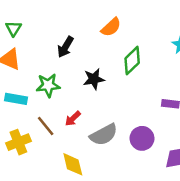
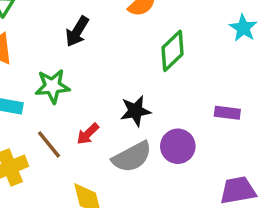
black star: (94, 79) -> (135, 111), moved
purple circle: (142, 138) -> (178, 146), moved

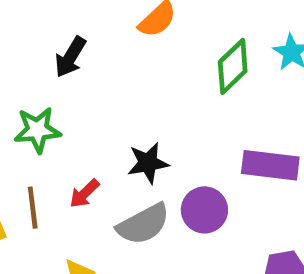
green diamond: (173, 51) -> (233, 66), moved
purple rectangle: (227, 113) -> (270, 165), size x1.6
brown line: (49, 144) -> (33, 208), turned 32

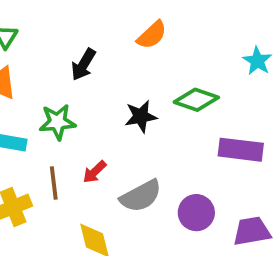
green diamond: (233, 66) -> (196, 100), moved, turned 63
black star: (148, 163) -> (141, 116), moved
purple circle: (204, 210) -> (196, 213), moved

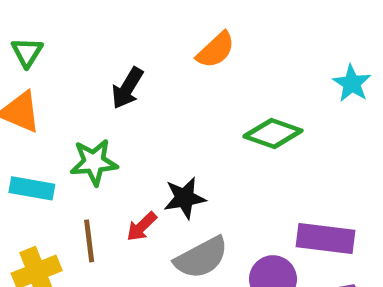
black star: (141, 116) -> (185, 198), moved
purple rectangle: (241, 150) -> (325, 239), moved

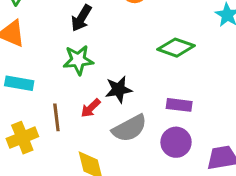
green star: (94, 162) -> (78, 60), moved
purple rectangle: (325, 239) -> (179, 105), moved, size x0.7

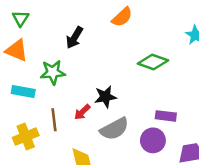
green star: (78, 60) -> (53, 72), moved
purple rectangle: (179, 105) -> (166, 116), moved

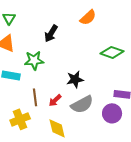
red arrow: (82, 112) -> (55, 100), moved
yellow cross: (26, 137) -> (20, 119), moved

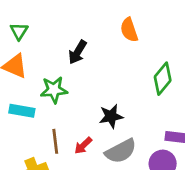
orange semicircle: (88, 17) -> (129, 30), turned 114
green diamond: (112, 52) -> (163, 79), turned -70

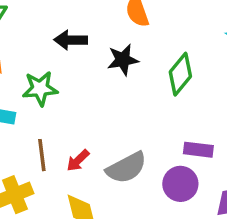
black arrow: (78, 52) -> (71, 40), turned 60
black star: (111, 116) -> (123, 60), moved

